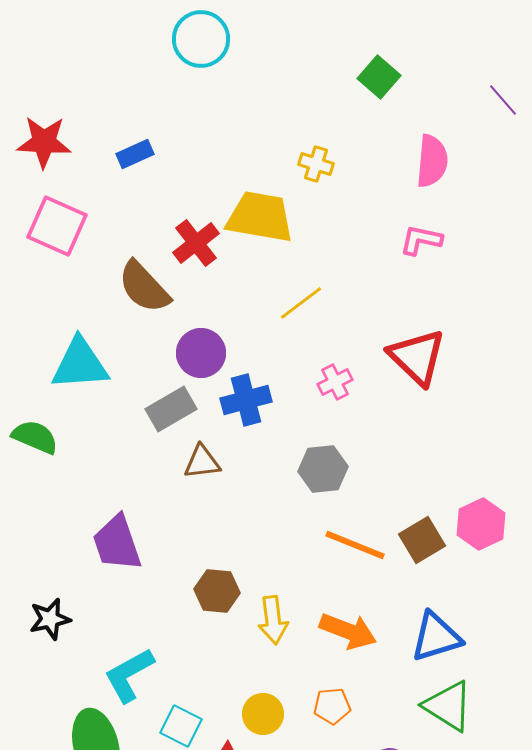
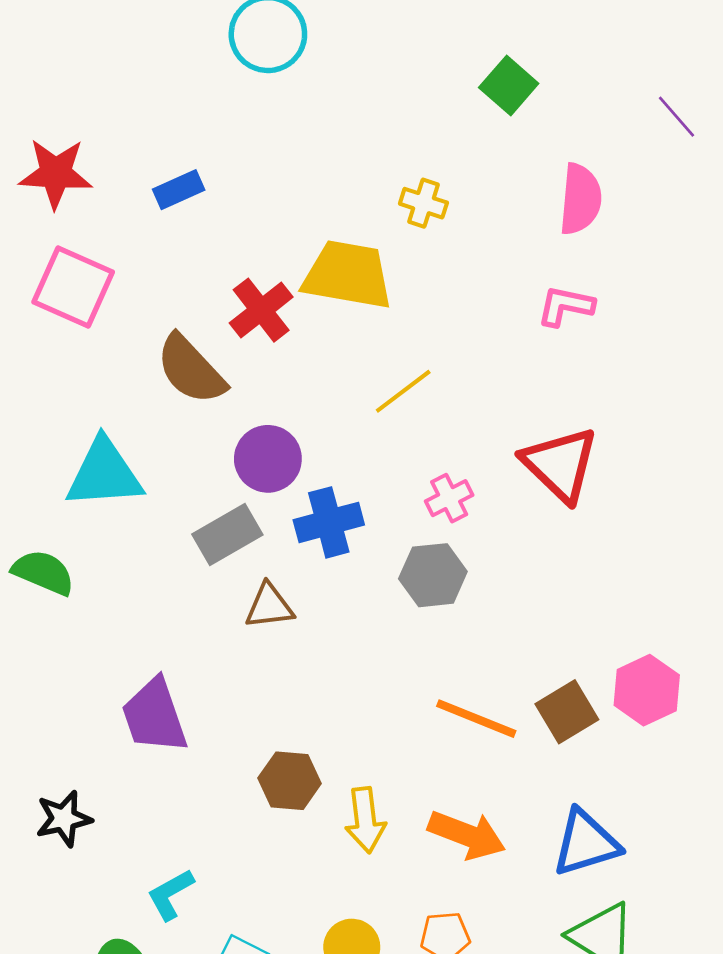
gray hexagon: (323, 469) -> (433, 575), moved
cyan L-shape: (129, 675) -> (171, 894), size x0.7

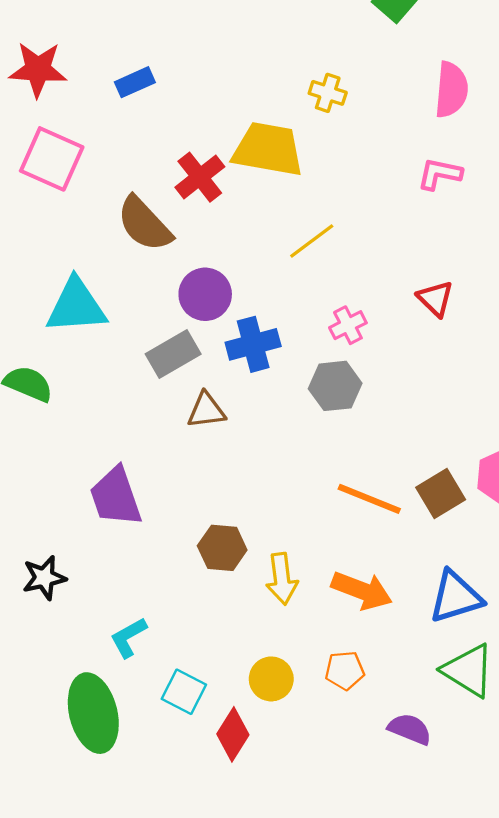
red triangle: (560, 464) -> (435, 299), size x0.6

